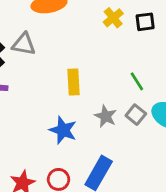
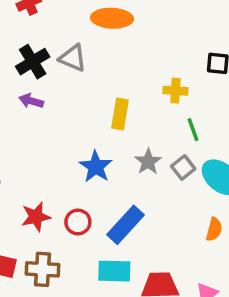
yellow cross: (113, 18) -> (175, 91), moved, turned 30

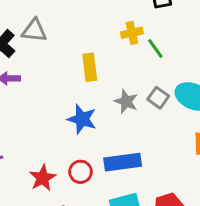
green line: (193, 130) -> (155, 49), moved
blue rectangle: (126, 225) -> (123, 162), turned 56

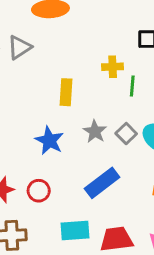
gray triangle: (34, 31) -> (20, 47), turned -50
green line: (155, 49) -> (132, 86), turned 30
blue rectangle: (123, 162) -> (102, 183), moved, turned -40

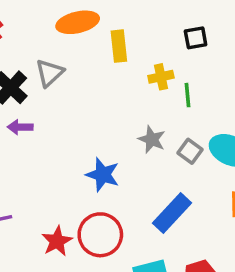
yellow rectangle: (66, 92) -> (119, 46), moved
gray star: (95, 131) -> (152, 139), moved
red circle: (39, 191) -> (100, 235), size x1.6

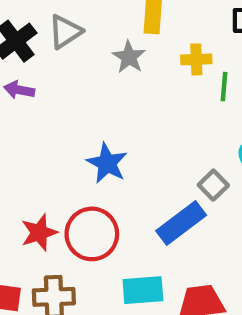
gray star: (152, 139) -> (129, 57), moved
gray square: (190, 151) -> (213, 185), moved

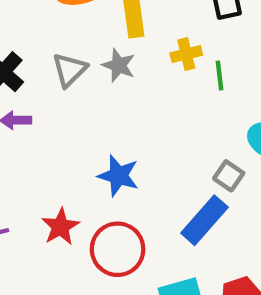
gray triangle: (65, 32) -> (70, 70), moved
red star: (39, 233) -> (60, 227), moved

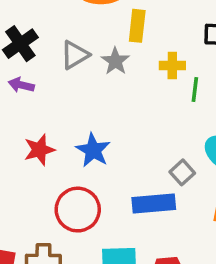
blue rectangle: (204, 220) -> (154, 203), turned 30
red star: (60, 227) -> (39, 150), moved

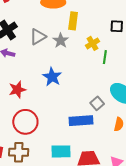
yellow cross: (172, 65) -> (92, 43), turned -32
blue star: (93, 150) -> (52, 77), moved
red circle: (78, 210) -> (25, 122), moved

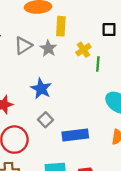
gray square: (97, 103) -> (46, 120), moved

